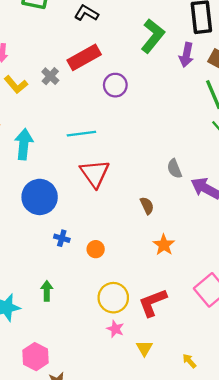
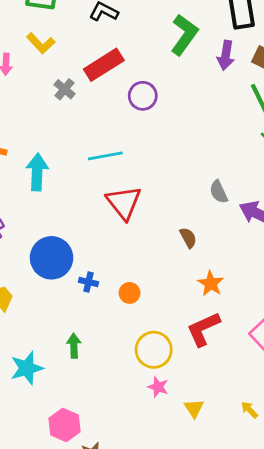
yellow L-shape: (16, 85) -> (41, 43), moved
blue circle: (40, 197) -> (52, 258), moved
red L-shape: (153, 303) -> (203, 329), moved
yellow arrow: (189, 361) -> (250, 410), moved

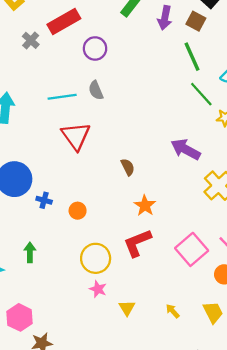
gray semicircle: (219, 192) -> (96, 90), moved

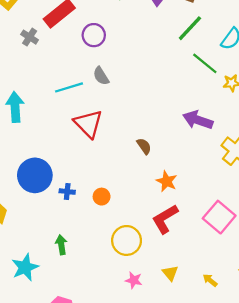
green line: (192, 57) -> (190, 28), turned 76
pink star: (98, 289) -> (134, 280), moved
yellow triangle: (127, 308) -> (170, 273), moved

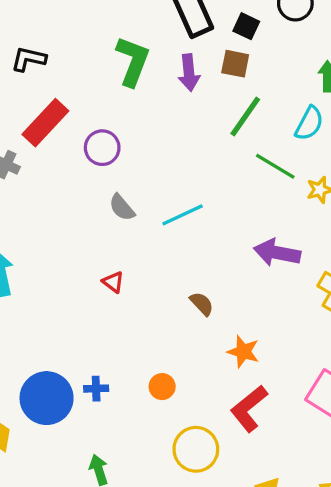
cyan line: (69, 87) -> (183, 215), moved
red triangle: (88, 124) -> (113, 282), size x0.5
blue circle: (35, 175) -> (47, 398), moved
orange circle: (102, 197) -> (162, 387), moved

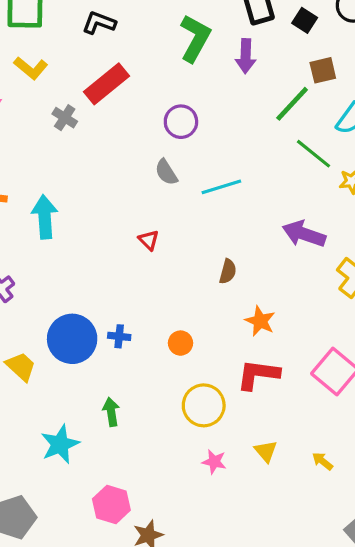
brown square: (235, 64) -> (323, 70), moved, turned -32
purple circle: (102, 148) -> (181, 122), moved
brown semicircle: (202, 304) -> (228, 271), turned 50
red L-shape: (249, 409) -> (258, 375), turned 39

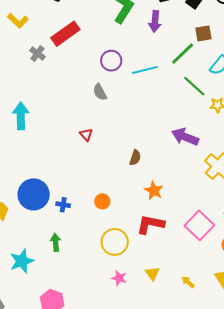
cyan line: (221, 187) -> (145, 70), moved
blue cross: (119, 336) -> (63, 205), moved

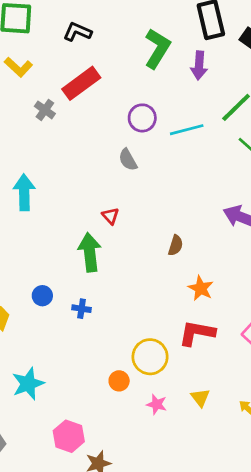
blue circle: (34, 194) -> (42, 296), size x0.5
orange circle: (102, 201) -> (119, 381), moved
green arrow: (56, 242) -> (90, 252), moved, size x1.6

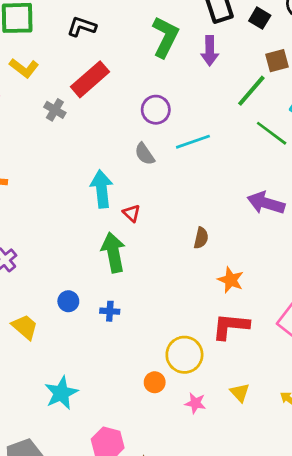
cyan line: (187, 130) -> (193, 142), moved
cyan arrow: (24, 192) -> (102, 189), moved

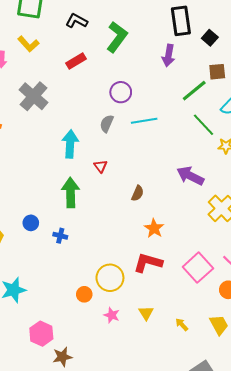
green L-shape: (165, 37) -> (117, 37), moved
red rectangle: (90, 79) -> (76, 61), size x0.7
gray cross: (55, 110) -> (34, 96), moved, size x1.8
gray semicircle: (145, 154) -> (107, 124), turned 48
red triangle: (132, 213) -> (101, 166), moved

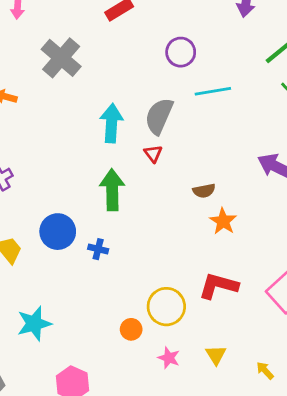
gray semicircle: (107, 124) -> (159, 116), moved, size x1.5
brown semicircle: (138, 193) -> (204, 191), turned 56
blue circle: (31, 223) -> (58, 232), size x1.6
orange star: (154, 228) -> (223, 221), moved

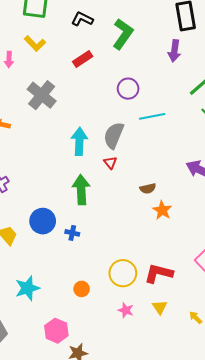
red L-shape: (218, 286) -> (159, 273), moved
orange circle: (131, 329) -> (82, 289), moved

